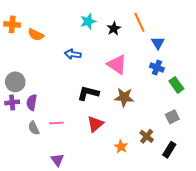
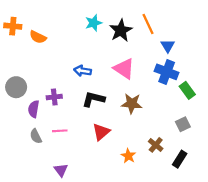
black star: (114, 29) -> (121, 30), size x1.5
blue arrow: (73, 54) -> (83, 71), moved
blue cross: (157, 68) -> (167, 72), size x1.5
purple cross: (12, 102) -> (54, 97), moved

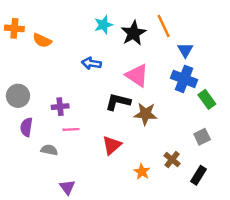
blue arrow: (83, 71) -> (91, 63), moved
black L-shape: (94, 99) -> (118, 102), moved
purple semicircle: (34, 109) -> (26, 127), moved
pink line: (60, 131) -> (71, 129), moved
gray semicircle: (36, 136) -> (49, 150), moved, turned 128

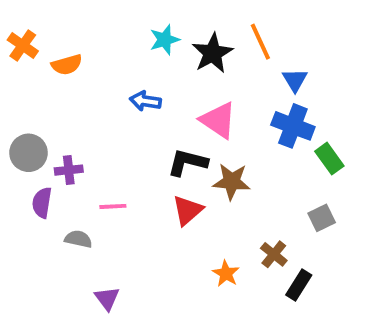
orange cross: (14, 28) -> (23, 45), turned 30
orange semicircle: (42, 40) -> (67, 65), turned -42
purple cross: (60, 107) -> (69, 170), moved
red triangle: (112, 145) -> (188, 210), moved
black rectangle: (198, 175) -> (299, 285), moved

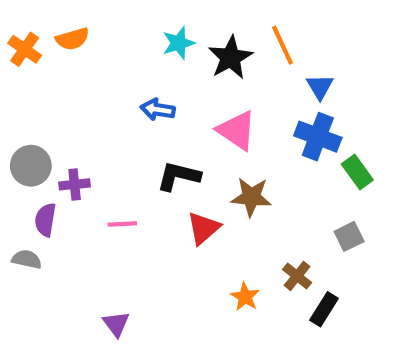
orange semicircle: (67, 65) -> (72, 39), moved
black L-shape: (188, 162) -> (178, 176), moved
gray semicircle: (78, 239) -> (27, 259), moved

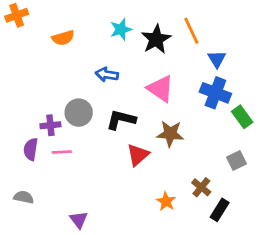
orange semicircle: (72, 39) -> (63, 38), moved
orange cross: (25, 49) -> (17, 15), moved, turned 35
gray circle: (31, 166) -> (79, 113), moved
pink line: (122, 224) -> (62, 152), moved
gray semicircle: (27, 259) -> (24, 197), moved

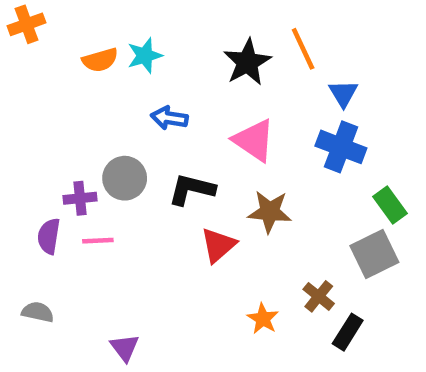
cyan star: (121, 29) -> (145, 56), moved
green rectangle: (242, 117) -> (390, 205), moved
gray square: (237, 160) -> (374, 254), size x1.5

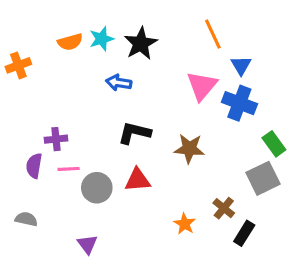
orange cross: (26, 24) -> (18, 65), moved
black star: (247, 62) -> (141, 43), moved
pink triangle: (254, 140) -> (202, 86), moved, turned 36
gray circle: (125, 178) -> (97, 188), moved
red triangle: (218, 245) -> (138, 180), moved, turned 36

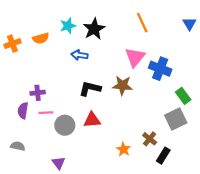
orange semicircle: (70, 42) -> (41, 38), moved
blue triangle: (241, 65) -> (189, 24), moved
brown star: (189, 149) -> (122, 85), moved

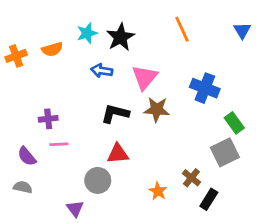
pink triangle: (135, 57) -> (145, 77), moved
purple semicircle: (23, 111) -> (27, 156), moved, turned -49
gray circle: (65, 125) -> (98, 180), moved

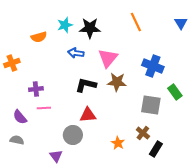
black star: (120, 37) -> (90, 28), turned 30
orange cross: (16, 56) -> (12, 63), moved
gray square: (225, 152) -> (151, 105), moved, turned 35

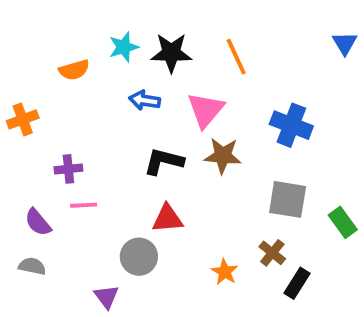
orange line: (136, 22) -> (236, 57), moved
green rectangle: (175, 92) -> (343, 222), moved

